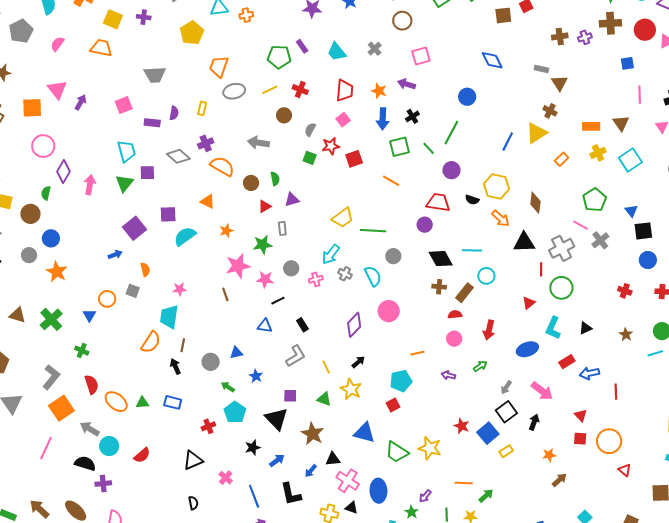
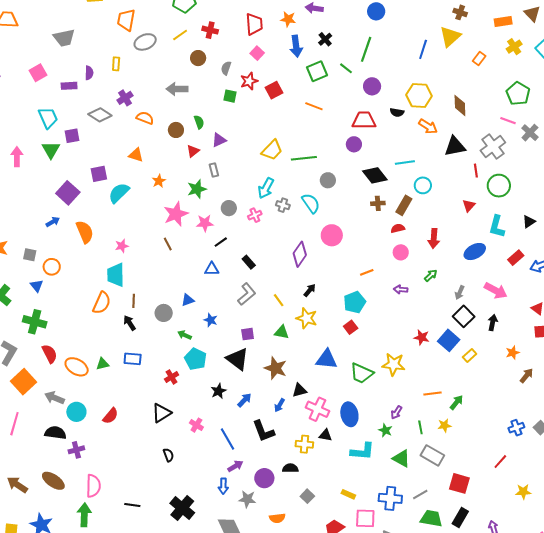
orange semicircle: (222, 166) -> (145, 118), size x0.7
orange semicircle: (145, 269) -> (85, 232), size x1.6
gray square: (133, 291) -> (30, 255), moved
green cross: (82, 351) -> (35, 322), size x1.6

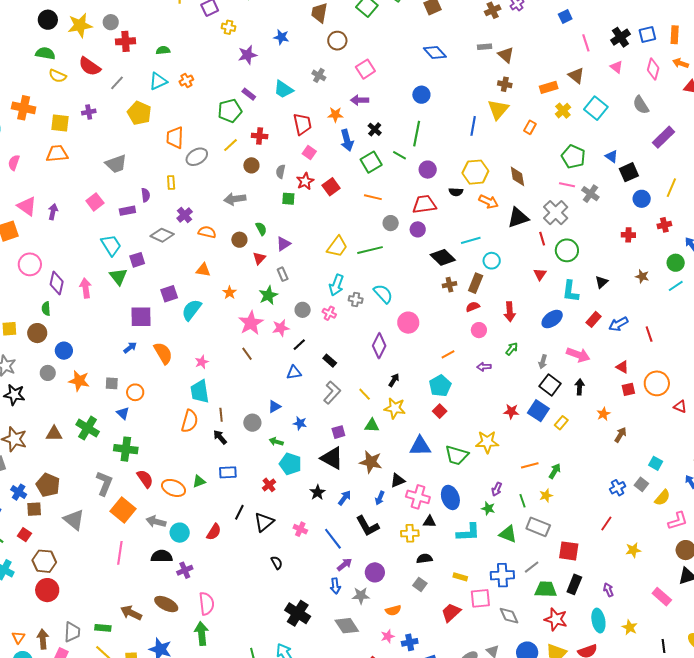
gray circle: (328, 180) -> (391, 223), moved
purple square: (68, 193) -> (141, 317), turned -35
pink cross: (255, 215) -> (329, 313), turned -32
black semicircle: (290, 468) -> (424, 559), moved
black line: (132, 505) -> (239, 512), moved, turned -63

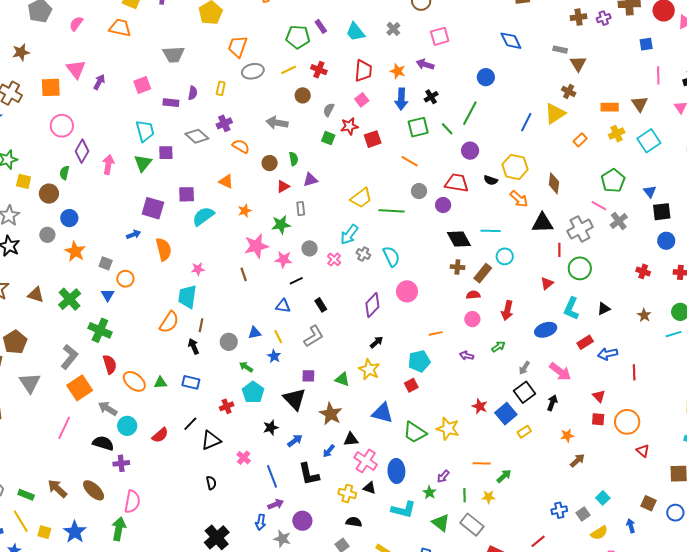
yellow line: (365, 394) -> (278, 337), moved

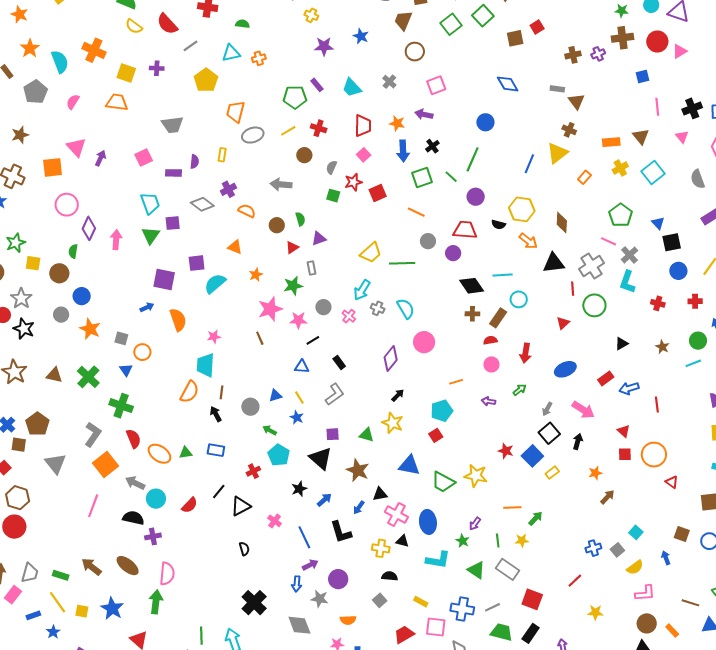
cyan L-shape: (571, 309) -> (627, 282), moved

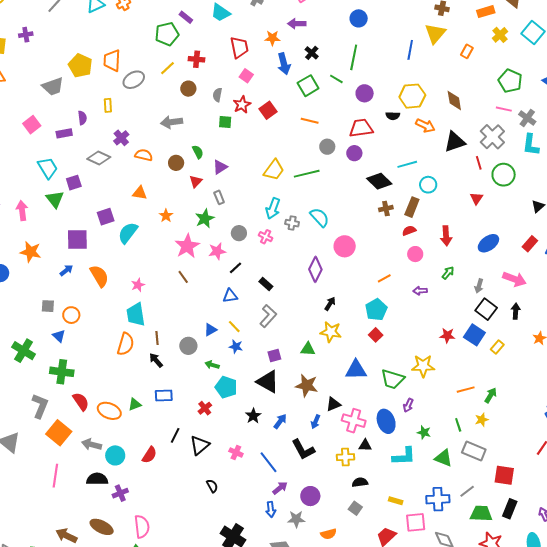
yellow pentagon: (206, 80) -> (80, 66), moved
orange star: (90, 329) -> (31, 252), moved
purple arrow: (475, 524) -> (408, 405), moved

